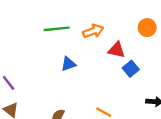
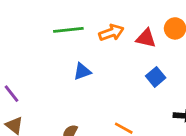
red triangle: (117, 50) -> (146, 38), moved

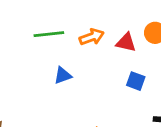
blue square: (156, 77) -> (136, 81), turned -30

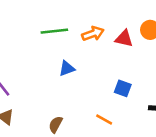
blue square: (136, 81) -> (123, 88), moved

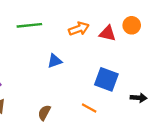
green line: (54, 31) -> (29, 25), moved
blue square: (123, 88) -> (106, 79), size x1.5

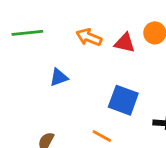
orange arrow: (79, 29) -> (89, 37), turned -138

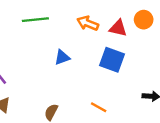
blue square: (123, 100) -> (112, 60), moved

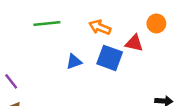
red triangle: (118, 28) -> (134, 43), moved
blue square: (112, 60) -> (110, 58), moved

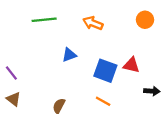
red triangle: (134, 43) -> (131, 65), moved
blue square: (110, 58) -> (105, 71), moved

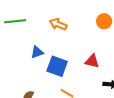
blue square: (105, 71) -> (57, 66), moved

